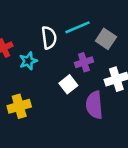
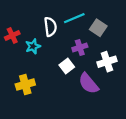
purple semicircle: (94, 105) -> (89, 83), turned -35

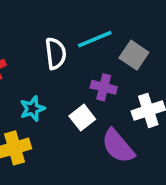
cyan star: (33, 46) -> (32, 109), moved
purple cross: (80, 47) -> (104, 87), turned 32

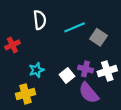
white semicircle: (56, 53) -> (40, 20), moved
purple cross: (104, 87) -> (85, 69), moved

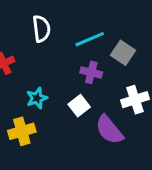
purple cross: (85, 69) -> (91, 72), moved

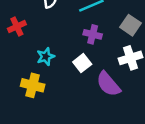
gray square: (123, 53) -> (131, 25), moved
yellow cross: (22, 131) -> (33, 85), turned 30

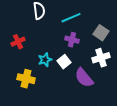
red cross: (17, 27) -> (18, 42), moved
cyan star: (46, 57) -> (45, 60), moved

